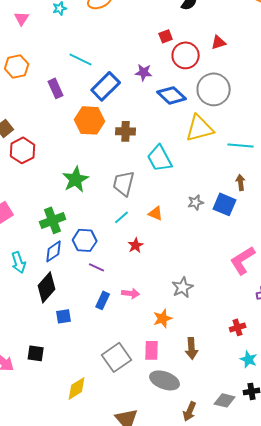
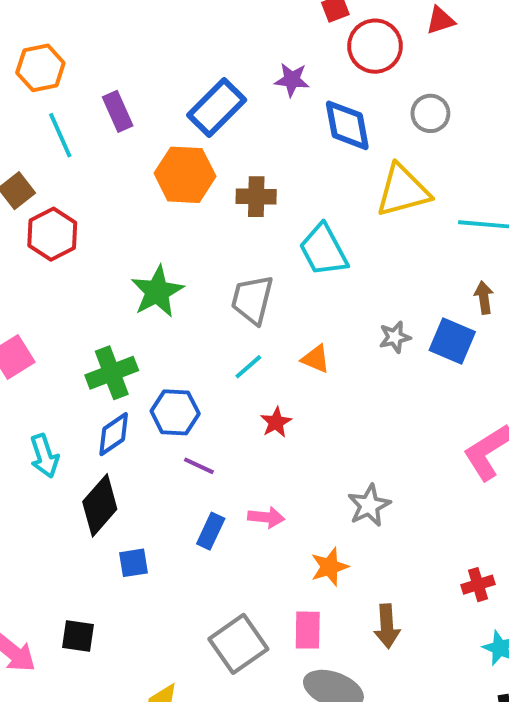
cyan line: (81, 59) -> (60, 135), moved, turned 40
gray circle: (214, 89) -> (430, 113), size x0.6
blue diamond: (172, 95) -> (347, 125), turned 36

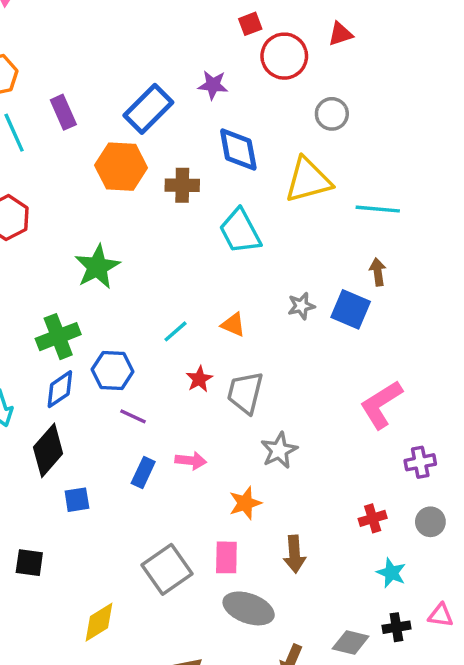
blue diamond: (347, 125) -> (238, 150), moved
gray trapezoid: (252, 300) -> (245, 393), moved

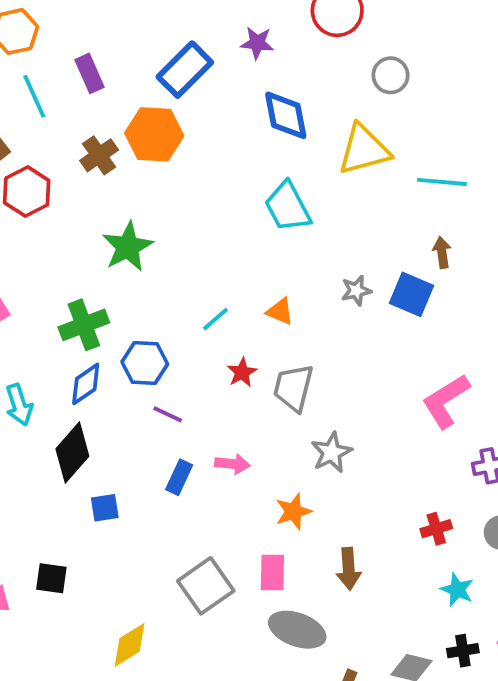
brown cross: (182, 185) -> (99, 155), moved, turned -36

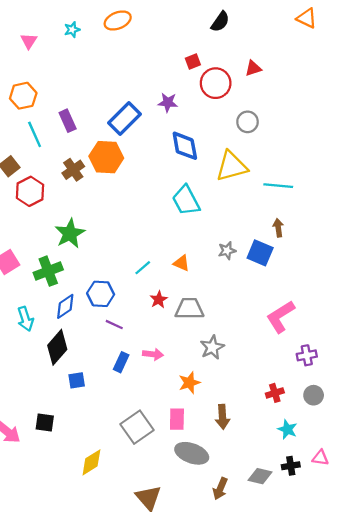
green star: (128, 247) -> (70, 233), moved
green cross: (84, 325) -> (48, 271), moved
gray trapezoid: (293, 388) -> (189, 309), turned 76

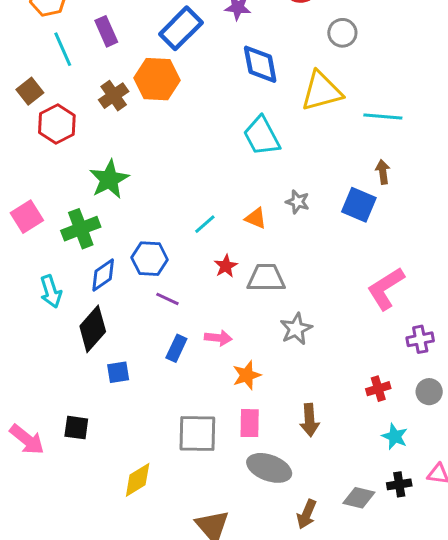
gray star: (227, 251) -> (298, 202), moved, turned 30
orange star: (189, 383) -> (247, 375), moved
gray square: (137, 427) -> (197, 434), turned 36

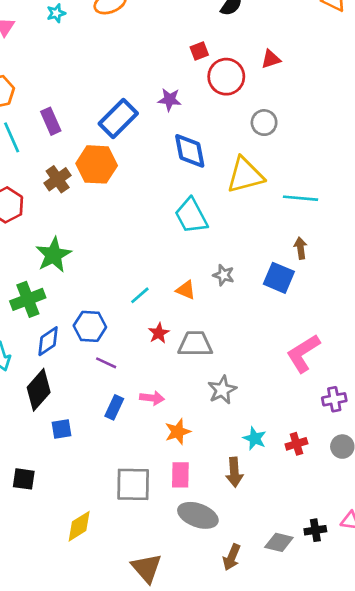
cyan star: (395, 437) -> (255, 438), moved

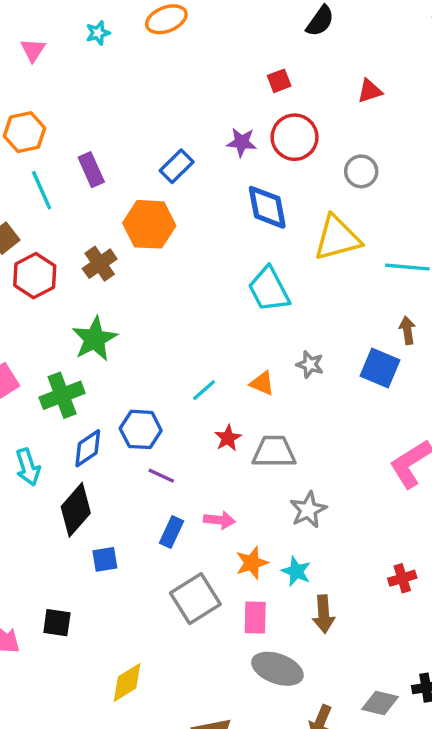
red circle: (226, 77) -> (295, 137), moved
blue rectangle: (118, 119) -> (177, 166), size x0.7
brown cross: (58, 179) -> (100, 264), moved
cyan star: (255, 438) -> (296, 571), moved
gray square: (133, 484) -> (195, 599), moved, turned -33

